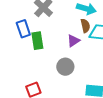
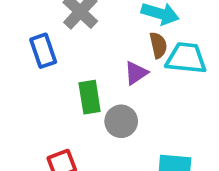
green rectangle: (37, 41) -> (90, 97), moved

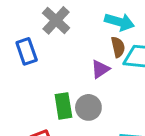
green rectangle: (90, 97) -> (63, 106), moved

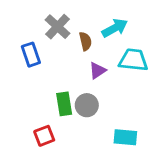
cyan arrow: (119, 22) -> (115, 28), turned -45
brown semicircle: (118, 47) -> (85, 41), moved

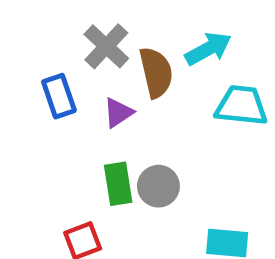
brown semicircle: (85, 41) -> (156, 72), size x1.5
purple triangle: (97, 71) -> (118, 113), moved

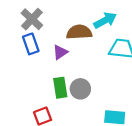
gray cross: (106, 46) -> (32, 19), moved
brown semicircle: (156, 72) -> (79, 32), turned -80

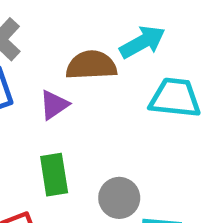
gray circle: (80, 89) -> (119, 198), moved

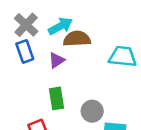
cyan arrow: (142, 42) -> (60, 26), moved

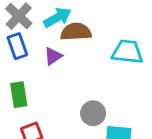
green rectangle: (57, 98) -> (19, 95), moved

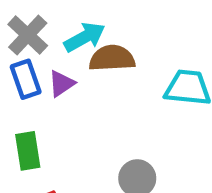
purple triangle: (53, 56) -> (61, 83), moved

